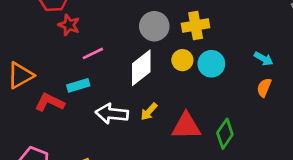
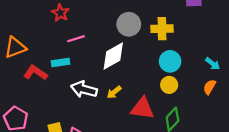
yellow circle: (182, 60) -> (169, 85), moved

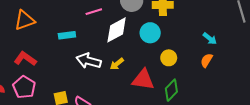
pink line: (76, 39) -> (94, 12), moved
cyan circle: (170, 61) -> (150, 33), moved
red L-shape: (35, 73) -> (25, 59), moved

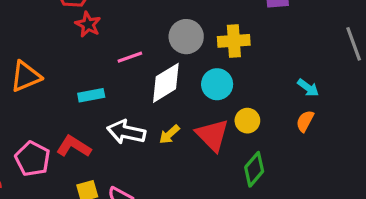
red L-shape: (25, 59) -> (74, 146), moved
red triangle: (143, 80) -> (212, 135), moved, turned 40
pink pentagon: (24, 87) -> (33, 159), moved

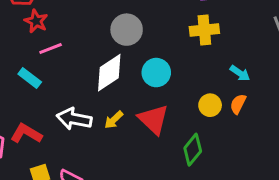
yellow cross: (234, 41) -> (204, 30), moved
pink line: (130, 57) -> (51, 48), moved
cyan rectangle: (91, 95) -> (30, 78), moved, turned 50
yellow circle: (247, 121) -> (210, 105), moved

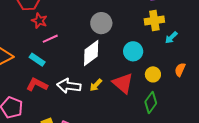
cyan circle: (156, 73) -> (133, 51), moved
cyan arrow: (240, 73) -> (171, 38), moved, turned 104
yellow circle: (210, 105) -> (153, 74), moved
red L-shape: (26, 134) -> (37, 85), moved

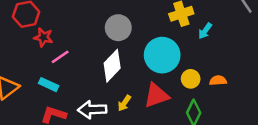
cyan circle: (133, 51) -> (162, 55), size x1.5
orange semicircle: (180, 70) -> (218, 81), moved, turned 72
red triangle: (123, 83) -> (156, 95), turned -50

